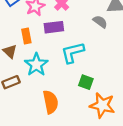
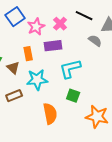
cyan star: (36, 65) -> (37, 80), turned 30
green square: (86, 82) -> (73, 96), moved

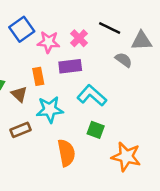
pink star: (36, 27) -> (48, 42), turned 30
cyan L-shape: (70, 69) -> (92, 96), turned 55

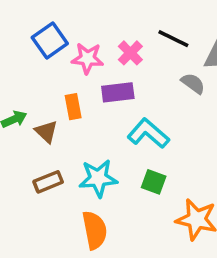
cyan star: (50, 110) -> (98, 178), moved
orange semicircle: (66, 153) -> (95, 230), moved

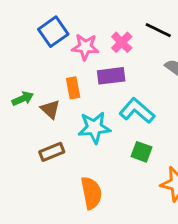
cyan star: (98, 178) -> (94, 128), moved

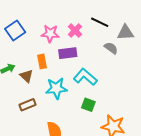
blue square: (53, 32) -> (15, 30), moved

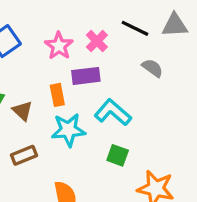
gray triangle: (125, 33) -> (175, 25), moved
pink star: (50, 34) -> (59, 46), turned 30
orange rectangle: (42, 61) -> (57, 95), moved

